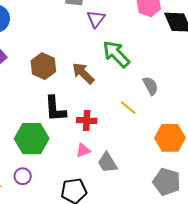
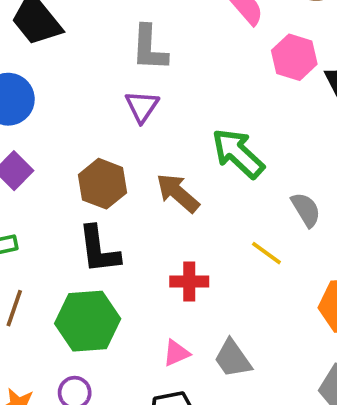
purple triangle: (96, 19) -> (142, 106), moved
black L-shape: (55, 109) -> (99, 250), moved
pink triangle: (83, 150) -> (176, 353), moved

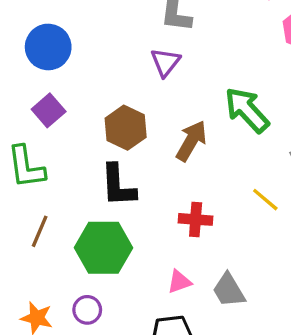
brown arrow: (178, 193) -> (191, 141), turned 75

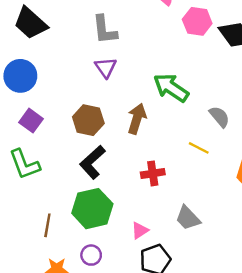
black L-shape: (118, 185) -> (92, 162), turned 64
brown line: (40, 231) -> (47, 225), moved
pink triangle: (179, 282) -> (140, 230), moved

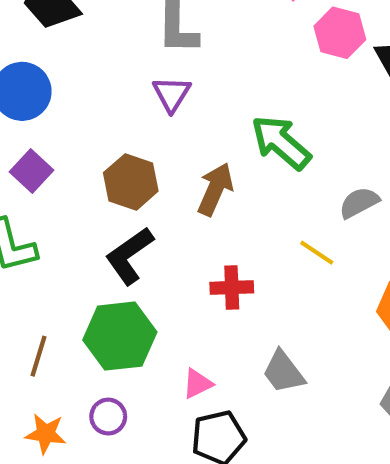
gray semicircle: (219, 117) -> (359, 203), turned -85

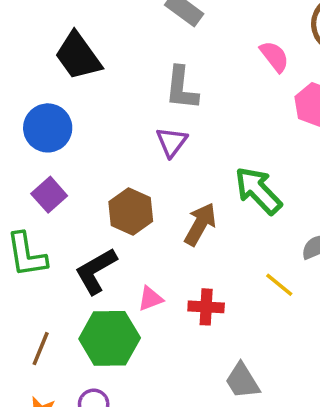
black L-shape: (129, 256) -> (96, 271), moved
pink triangle: (197, 384) -> (150, 299), moved

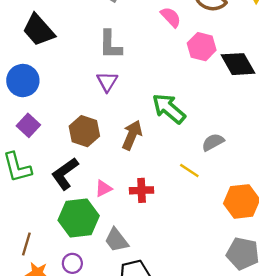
brown line: (41, 349) -> (26, 244), moved
gray trapezoid: (242, 381) -> (116, 240), moved

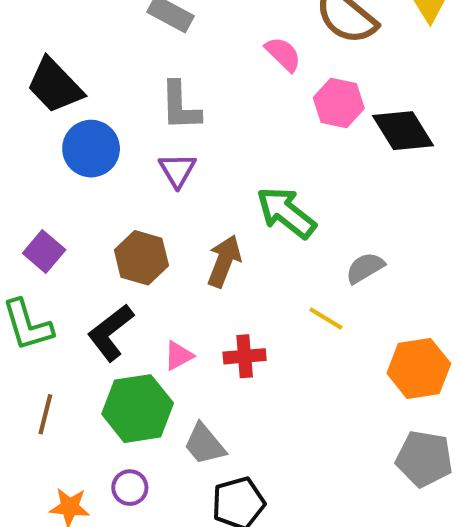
blue circle: (23, 81) -> (91, 149), moved
brown line: (26, 244) -> (45, 414), moved

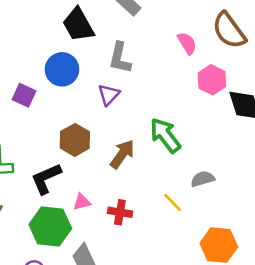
black trapezoid: (55, 86) -> (78, 25), moved
purple square: (44, 251) -> (24, 95), moved, turned -30

